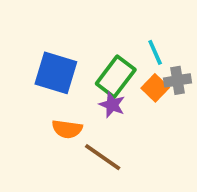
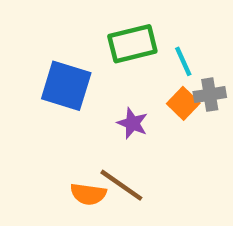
green rectangle: (116, 77) -> (132, 44), moved, turned 39
orange semicircle: (67, 129) -> (88, 194), moved

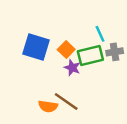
green rectangle: (132, 44) -> (90, 56), moved
orange square: (183, 103) -> (66, 49), moved

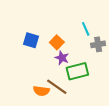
blue square: (36, 47) -> (31, 40), size x0.7
green rectangle: (90, 56) -> (77, 71), moved

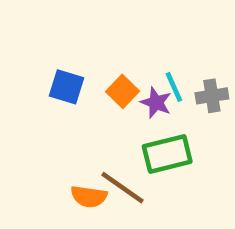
cyan line: (86, 29) -> (174, 87), moved
purple star: (62, 58) -> (156, 103), moved

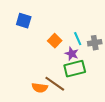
blue square: (67, 87) -> (24, 21), moved
purple star: (156, 103) -> (72, 54), moved

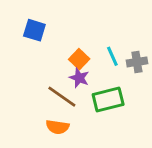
purple star: (72, 54) -> (79, 78), moved
brown line: (55, 84) -> (62, 97), moved

